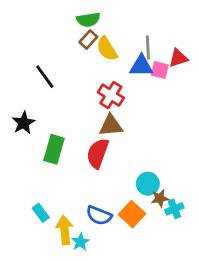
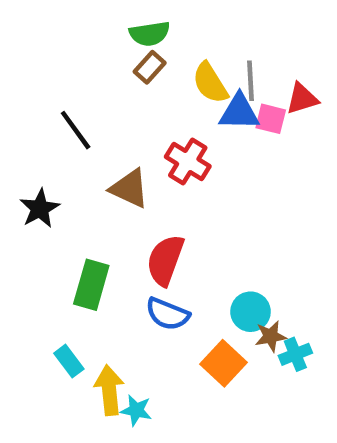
yellow semicircle: (107, 49) -> (210, 83), moved
brown triangle: (111, 126) -> (129, 188), moved, turned 30
green rectangle: (54, 149) -> (91, 285), moved
blue semicircle: (99, 215) -> (168, 314), moved
cyan star: (80, 242) -> (136, 410), turned -30

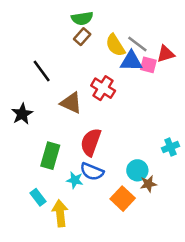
gray line: (251, 81) -> (137, 44), turned -50
cyan cross: (295, 354) -> (170, 147), moved
cyan star: (136, 410) -> (75, 180), moved

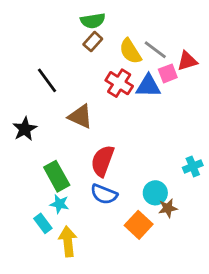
blue triangle: (131, 61) -> (148, 86), moved
pink square: (148, 65) -> (168, 73), turned -35
red cross: (103, 88) -> (119, 83), moved
green rectangle: (50, 156) -> (57, 176), turned -45
cyan star: (75, 180) -> (59, 204), moved

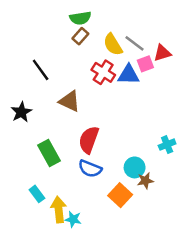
cyan star: (59, 204) -> (73, 219), moved

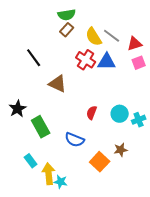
pink square: (145, 64) -> (139, 63), moved
black star: (21, 112) -> (18, 109), moved
red semicircle: (89, 140) -> (92, 113), moved, size x0.6
cyan circle: (135, 167) -> (120, 114), moved

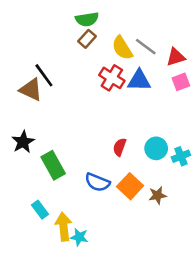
brown triangle: (58, 84) -> (31, 90), moved
orange square: (100, 162) -> (130, 186), moved

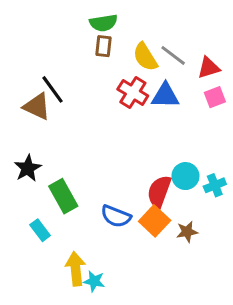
brown rectangle: (87, 39) -> (103, 46), turned -36
red semicircle: (120, 147) -> (159, 192), moved, size x1.5
cyan rectangle: (40, 210) -> (40, 230), moved

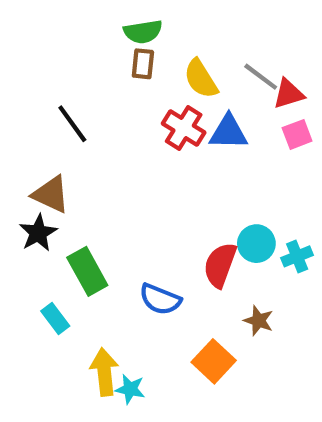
gray line: (173, 55) -> (261, 77), moved
brown triangle: (37, 106) -> (51, 194), moved
orange square: (155, 221) -> (214, 361), moved
brown star: (187, 232) -> (259, 321), turned 30

